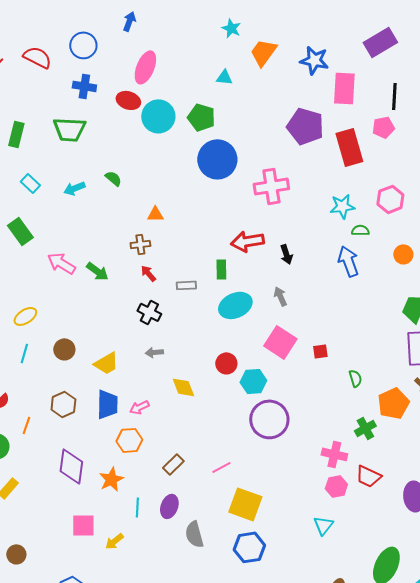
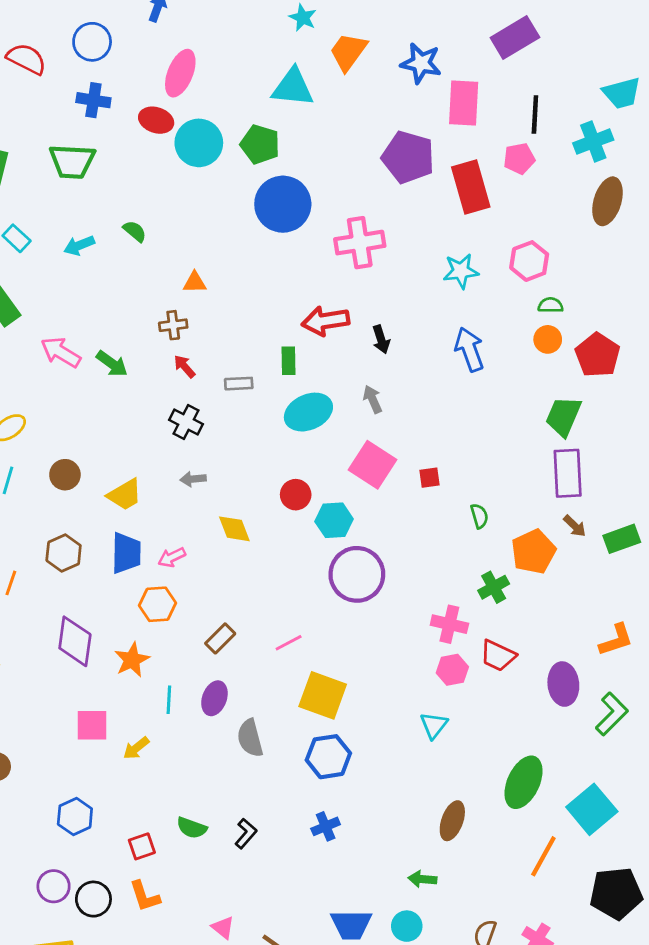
cyan triangle: (224, 77) -> (293, 87), size x1.8
green semicircle: (360, 230) -> (551, 305), moved

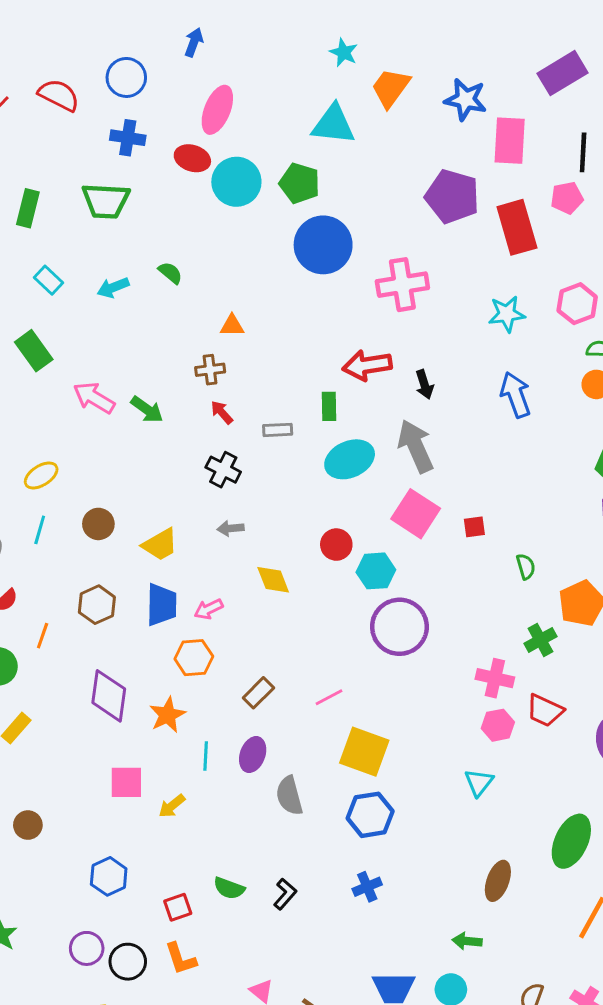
gray arrow: (373, 399) -> (416, 446), size x1.8

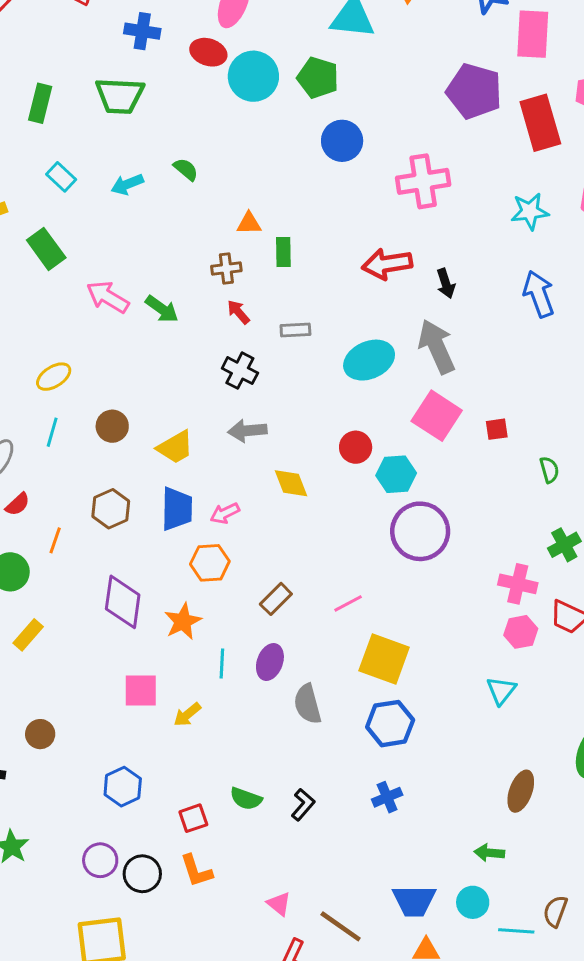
blue circle: (323, 245) -> (342, 141), size x0.7
green rectangle: (329, 406) -> (283, 252), moved
gray arrow: (231, 528) -> (247, 431), size x1.4

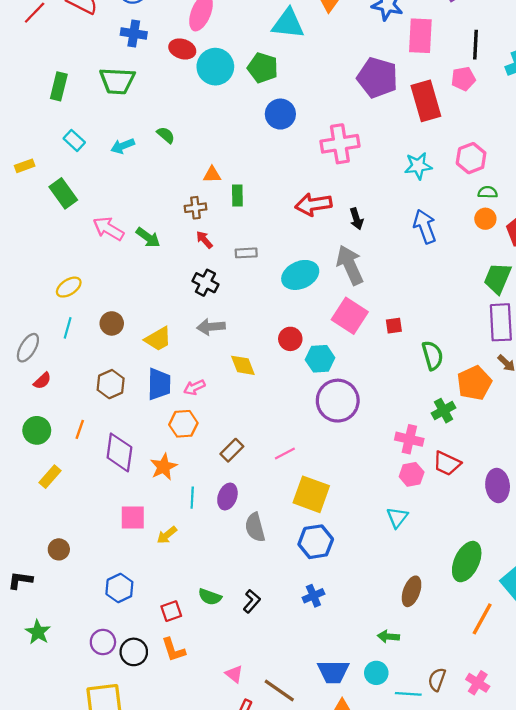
green semicircle: (549, 470) -> (432, 355), size x1.5
orange line: (55, 540) -> (80, 429), moved

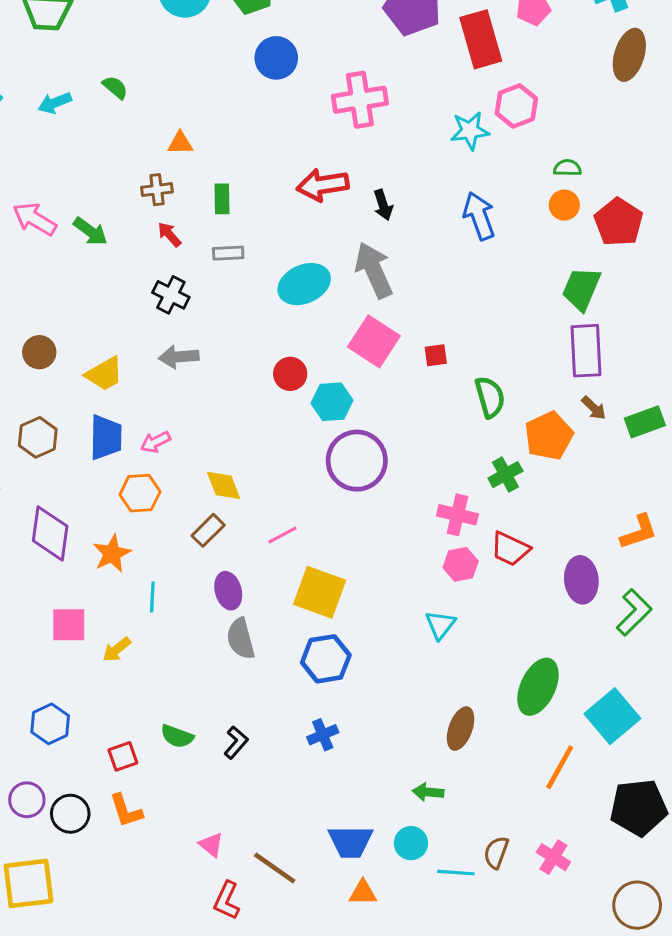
pink hexagon: (471, 158) -> (516, 106), moved
green rectangle: (237, 196) -> (222, 199), moved
yellow diamond: (243, 365) -> (224, 485), moved
purple ellipse: (227, 497) -> (228, 591), moved, turned -35

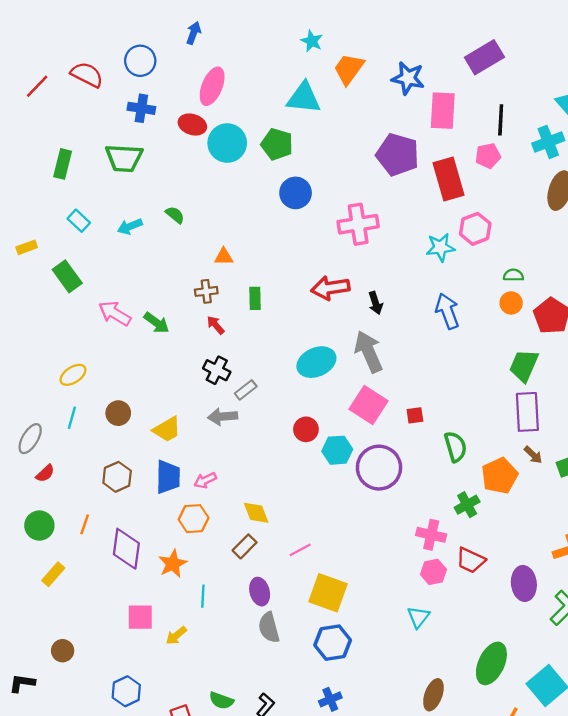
gray rectangle: (228, 253) -> (246, 390), moved, turned -35
purple circle: (357, 461) -> (379, 468), moved

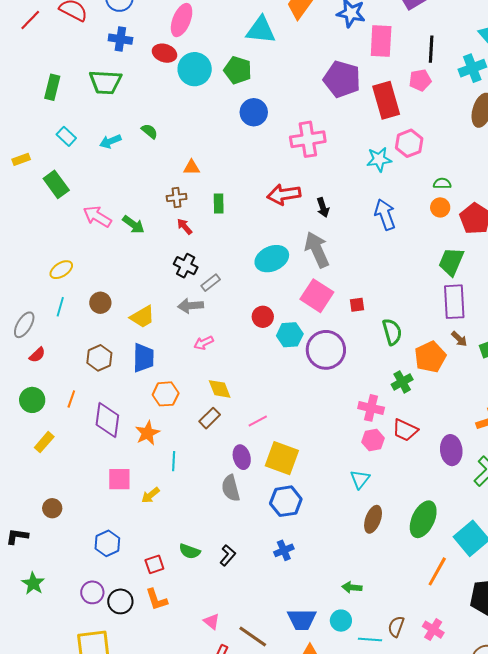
pink arrow: (205, 480) -> (204, 343), moved
purple ellipse: (260, 592) -> (242, 457), moved
brown ellipse: (433, 695) -> (373, 519), moved

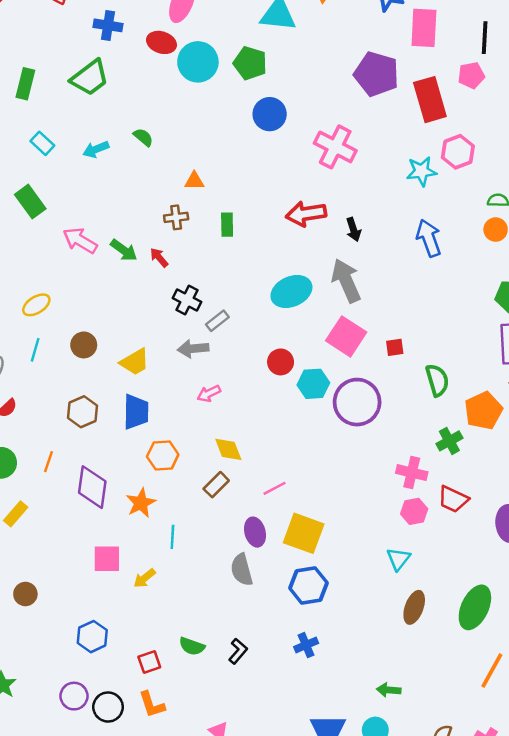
green trapezoid: (105, 82) -> (90, 78), turned -40
pink cross: (308, 139) -> (335, 147), turned 36
red arrow: (185, 227) -> (159, 257), moved

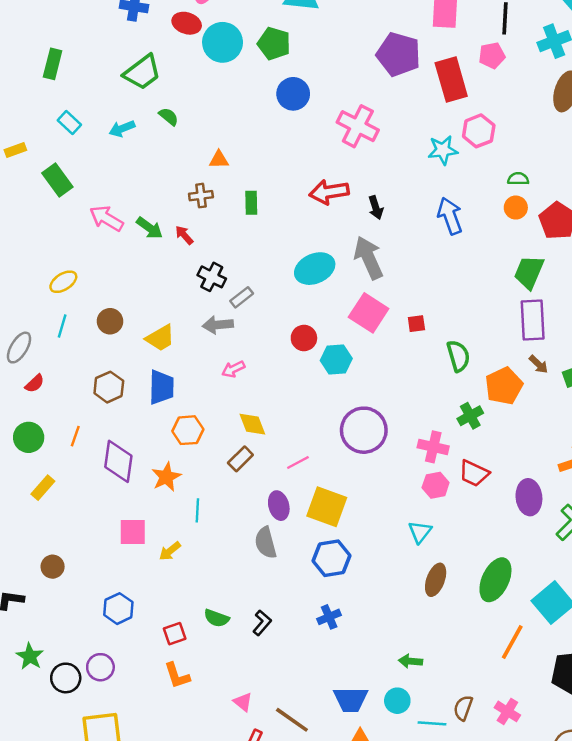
green trapezoid: (90, 78) -> (142, 72), moved
purple circle: (357, 402) -> (364, 430), moved
black circle: (108, 707) -> (66, 678), moved

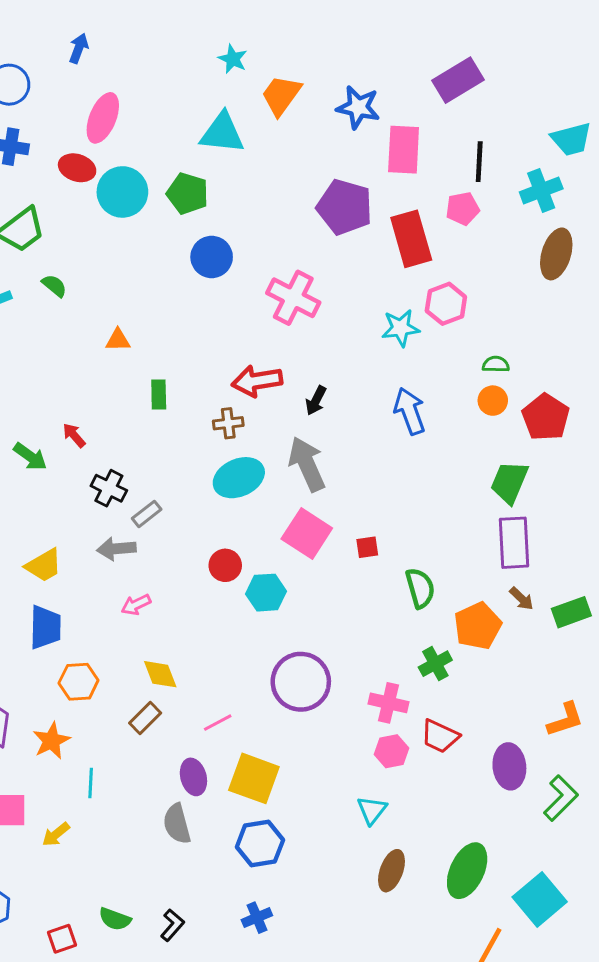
brown cross: (201, 196) -> (228, 423), moved
black arrow: (376, 208) -> (316, 401), turned 45
green arrow: (150, 228) -> (30, 456), moved

